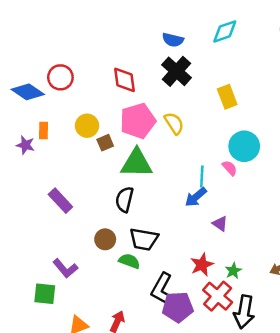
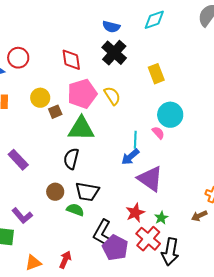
purple triangle: (220, 224) -> (150, 179), size x2.0
purple pentagon: (178, 307) -> (115, 248), turned 30

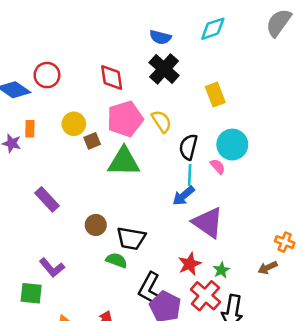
black semicircle: (71, 159) -> (188, 147), moved
brown circle: (55, 192) -> (96, 225), moved

